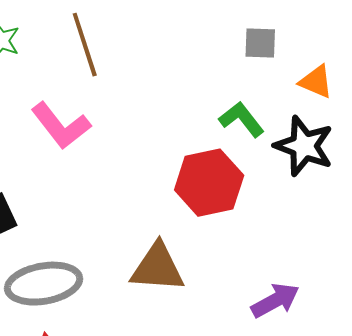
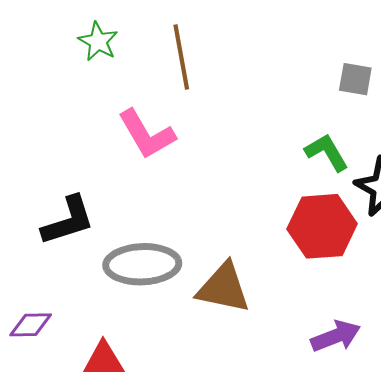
red hexagon: (209, 183) -> (322, 226), moved
gray ellipse: (44, 284) -> (142, 264), moved

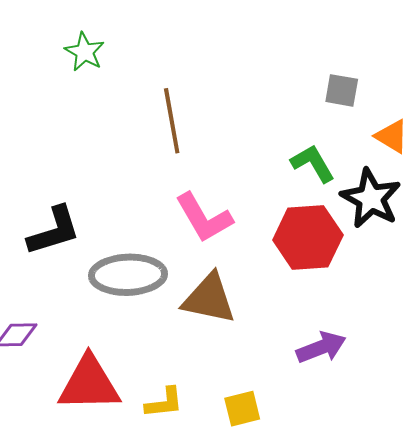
brown line: (181, 57) -> (172, 121), moved
pink L-shape: (147, 134) -> (204, 218), moved

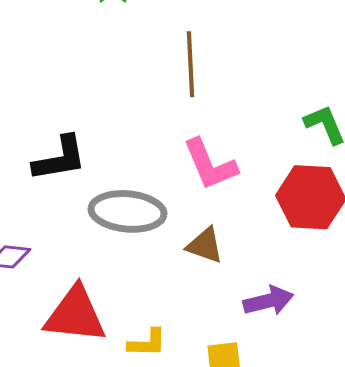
brown triangle: (209, 299) -> (205, 245), size x0.7
purple arrow: (321, 347) -> (268, 301), moved

